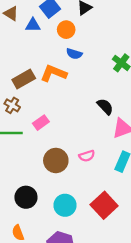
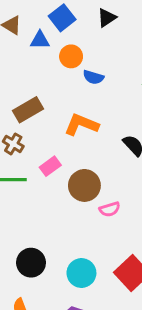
orange circle: (66, 30) -> (71, 56), moved
orange L-shape: (54, 73) -> (81, 125), moved
brown circle: (56, 160) -> (84, 185), moved

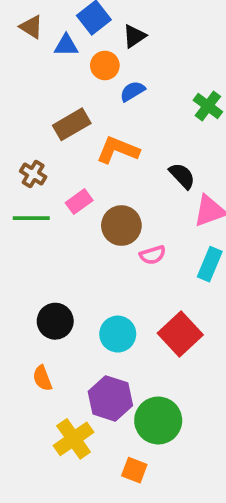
black triangle: (107, 18) -> (134, 36), moved
blue semicircle: (93, 77) -> (132, 91), turned 132
brown rectangle: (28, 110) -> (72, 124), moved

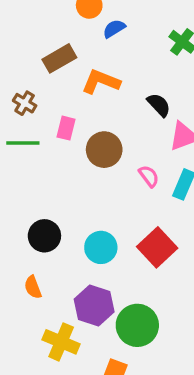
pink rectangle: (79, 202) -> (66, 128), turned -40
pink semicircle: (153, 255) -> (149, 176), moved, turned -110
yellow cross: (74, 439) -> (61, 342), turned -32

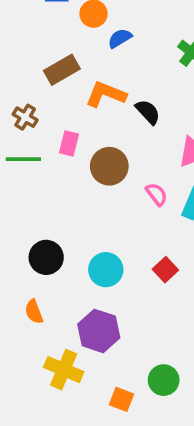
black semicircle: (159, 105) -> (148, 112), moved
red square: (157, 247) -> (165, 270), size x0.6
green circle: (137, 325) -> (164, 380), moved, size x0.7

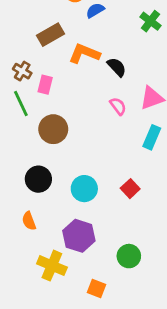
pink rectangle: (69, 143) -> (45, 85), moved
green line: (23, 159) -> (21, 104), turned 65
brown circle: (109, 166) -> (53, 129), moved
pink semicircle: (157, 194) -> (118, 106), moved
green circle: (164, 380) -> (129, 256), moved

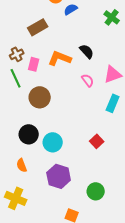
orange L-shape: (84, 54) -> (60, 58), moved
brown cross: (22, 71) -> (17, 54), turned 32
cyan circle: (84, 189) -> (53, 142), moved
yellow cross: (52, 266) -> (16, 198), moved

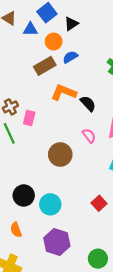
brown rectangle: (38, 27) -> (45, 66), moved
orange L-shape: (60, 58) -> (64, 92), moved
brown circle: (40, 97) -> (60, 154), moved

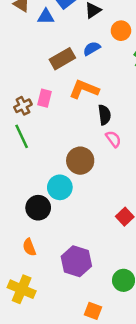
orange circle: (54, 41) -> (121, 31), moved
black semicircle: (88, 104) -> (104, 115), moved, turned 35
pink rectangle: (29, 118) -> (45, 98), moved
cyan circle: (50, 204) -> (60, 187), moved

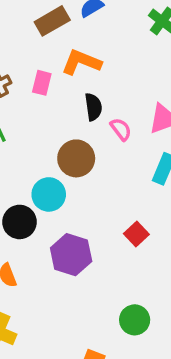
pink rectangle: (45, 98) -> (42, 83), moved
black semicircle: (104, 115) -> (93, 107), moved
purple hexagon: (76, 261) -> (71, 255), moved

